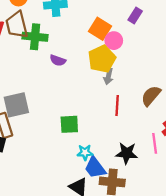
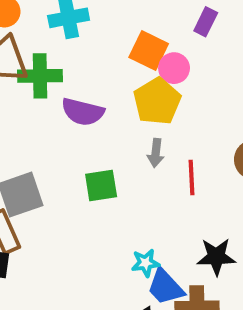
purple semicircle: (58, 60) -> (83, 112), size x1.5
gray arrow: (108, 76) -> (156, 153), moved
green square: (69, 124) -> (101, 185), moved

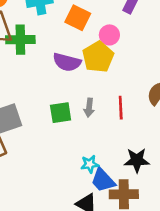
orange square: (149, 50) -> (78, 18), moved
purple semicircle: (83, 112) -> (67, 62), moved
gray arrow: (156, 153) -> (89, 108), moved

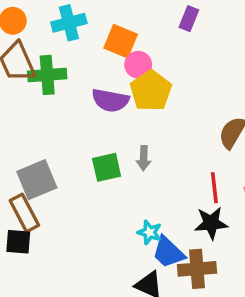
pink circle: (109, 35) -> (138, 65), moved
red line: (121, 108) -> (214, 188), moved
cyan star: (90, 164) -> (150, 232), turned 30

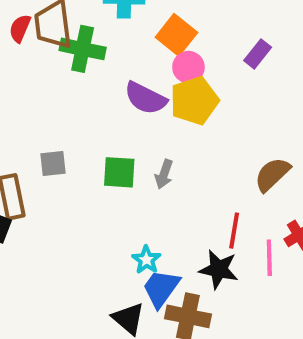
purple rectangle: (189, 19) -> (258, 54), moved
gray square: (37, 180) -> (53, 163), moved, size x0.6
blue trapezoid: (168, 252) -> (161, 288), turned 66

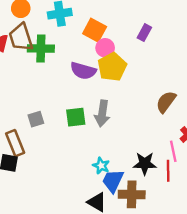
gray arrow: (164, 174) -> (102, 113), size x1.5
red line: (234, 231) -> (168, 171), moved

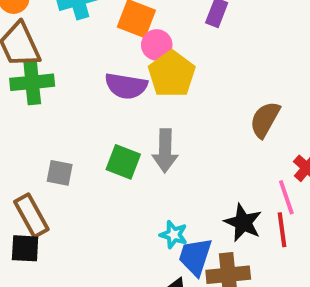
green cross: (41, 49) -> (32, 82), moved
green square: (76, 117) -> (123, 162), turned 35
gray square: (36, 119) -> (60, 173), turned 35
black star: (145, 163) -> (243, 223), turned 30

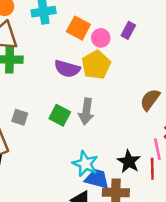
pink circle: (157, 45) -> (101, 38), moved
cyan star: (174, 235) -> (85, 164), size x1.5
blue trapezoid: (195, 257) -> (97, 179), turned 80

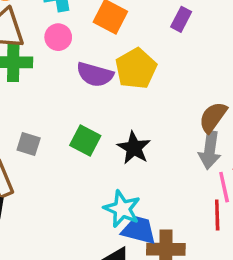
pink circle: (101, 38) -> (58, 37), moved
gray arrow: (86, 111) -> (210, 150), moved
black star: (129, 161) -> (134, 148), moved

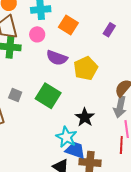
yellow pentagon: (136, 69) -> (86, 68), moved
green square: (85, 141) -> (48, 96), size x1.4
black star: (134, 148) -> (85, 117), moved

